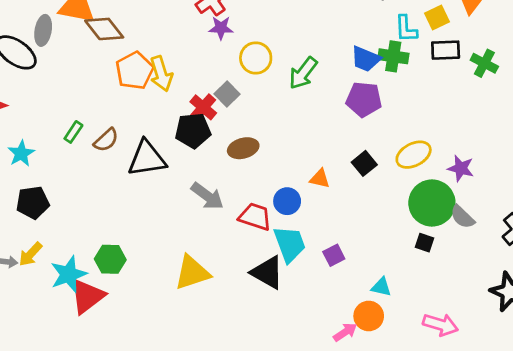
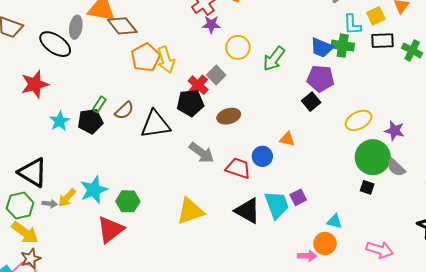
black square: (364, 163) -> (311, 102), moved
black pentagon: (33, 202) -> (90, 121), moved
cyan trapezoid: (290, 244) -> (277, 205), moved
cyan star: (69, 274) -> (94, 190), moved
pink arrow: (345, 332) -> (307, 256), turned 36

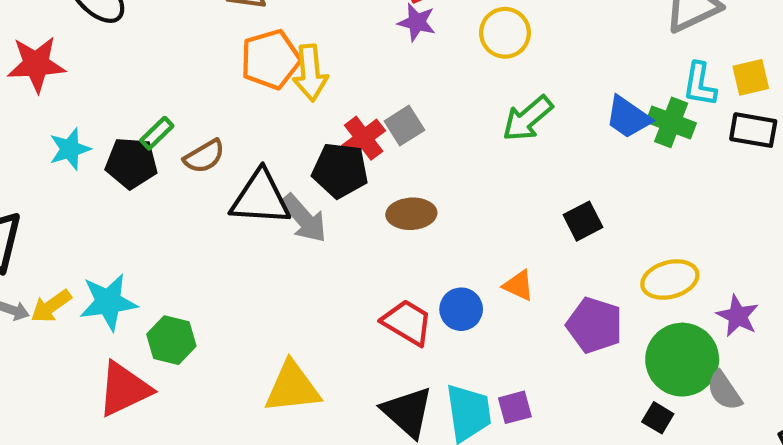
yellow circle: (238, 47) -> (505, 33), moved
purple pentagon: (320, 79) -> (595, 325), moved
gray arrow: (202, 153) -> (304, 218), moved

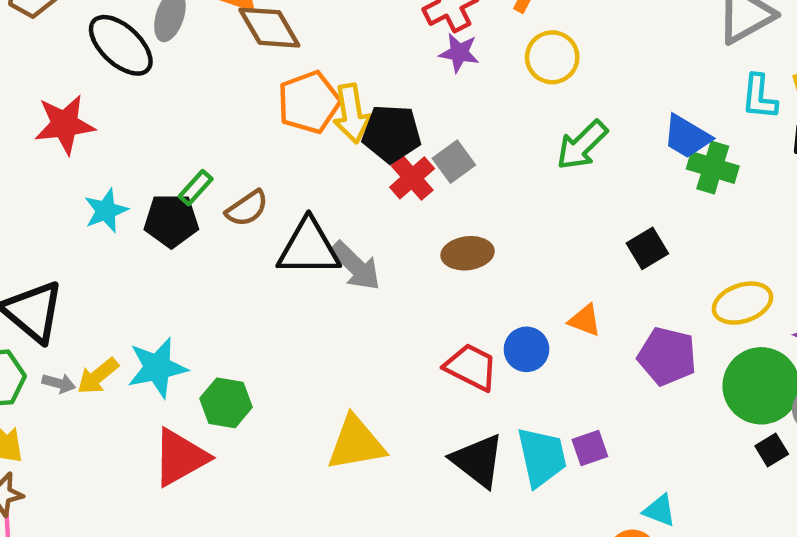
green cross: (671, 122) -> (713, 167), moved
black pentagon: (340, 170) -> (392, 134), moved
black square: (658, 418) -> (772, 450), moved, turned 32

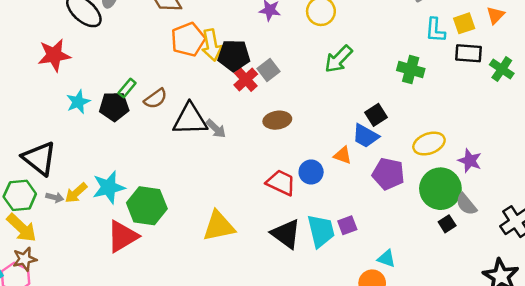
blue trapezoid: (687, 137) -> (366, 136), moved
gray arrow: (356, 266) -> (216, 129), size x0.7
green hexagon: (226, 403) -> (147, 206), size x1.4

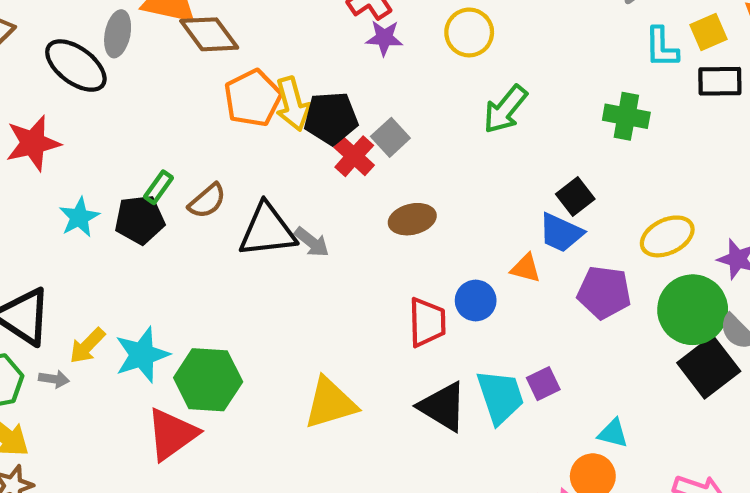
red trapezoid: (281, 183) -> (427, 322), turned 68
yellow arrow: (76, 193) -> (87, 346), moved
black square: (447, 224) -> (709, 367), size x2.0

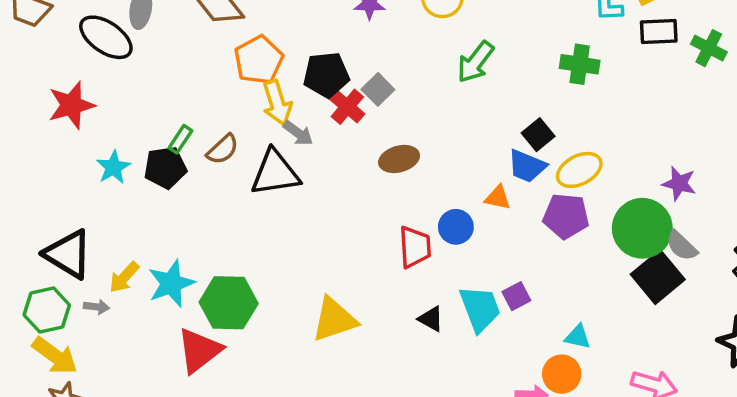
yellow arrow: (293, 104) -> (277, 103), moved
yellow ellipse: (667, 236) -> (579, 170), moved
gray arrow: (312, 242) -> (298, 133), moved
black triangle: (443, 407) -> (431, 319), size x0.6

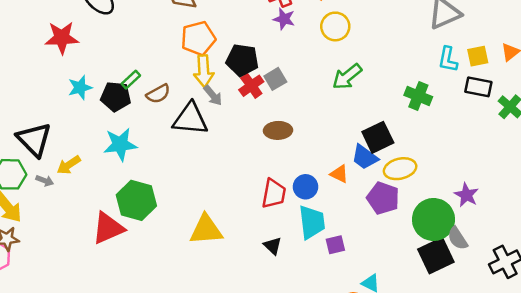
black square: (538, 135) -> (378, 137), size x1.4
cyan star: (171, 283) -> (120, 144), moved
cyan trapezoid: (480, 309) -> (312, 222), moved

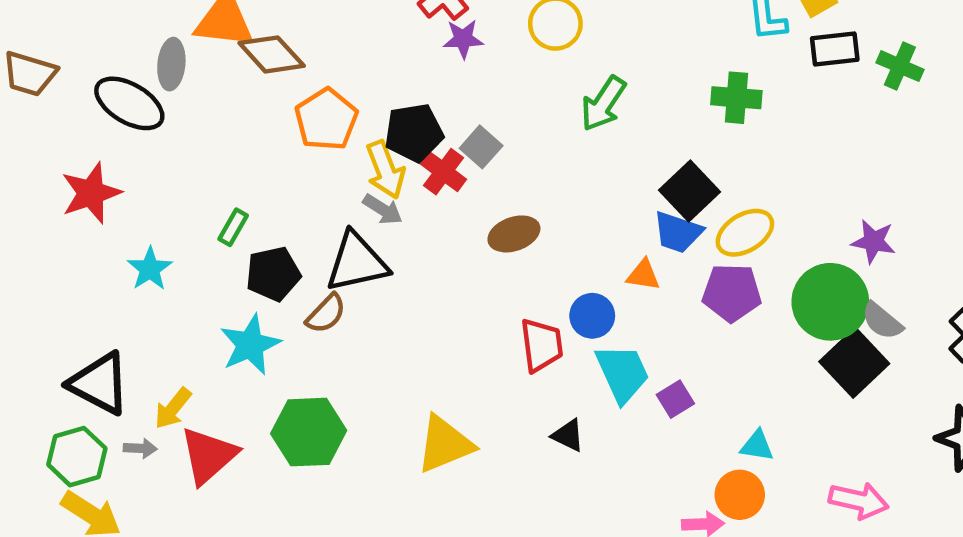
yellow arrow: (204, 71) -> (385, 170), moved
brown semicircle: (158, 94) -> (326, 314), moved
black pentagon: (116, 97) -> (273, 274), moved
red triangle: (108, 228) -> (208, 456), moved

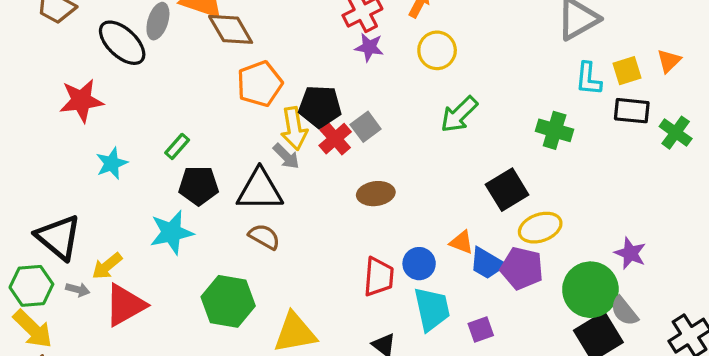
blue trapezoid: (678, 232) -> (487, 263), moved
brown semicircle: (326, 314) -> (264, 237), moved, turned -116
purple square: (675, 399) -> (481, 329), moved
green hexagon: (309, 432) -> (228, 301), moved

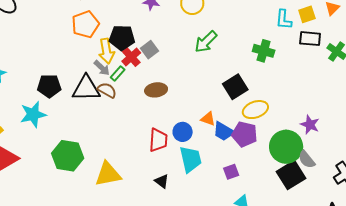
green rectangle: (177, 146) -> (118, 73), moved
brown semicircle: (264, 237) -> (107, 90), moved
purple square: (481, 329) -> (231, 172), moved

